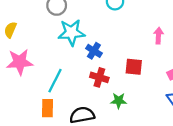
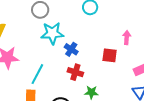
red square: (134, 67) -> (110, 55), moved

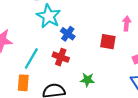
cyan star: (52, 33) -> (49, 16), turned 30
red cross: (75, 72) -> (61, 57), moved

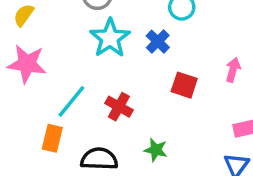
blue cross: (68, 34) -> (158, 42), moved
red square: (108, 42) -> (184, 85), moved

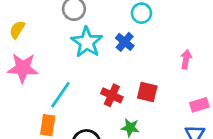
red square: (184, 85) -> (147, 92), moved
red cross: (119, 107) -> (112, 95), moved

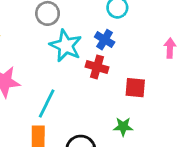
red cross: (112, 95) -> (97, 67), moved

